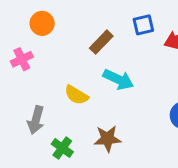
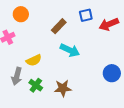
yellow semicircle: (76, 95) -> (34, 60), moved, turned -56
green cross: (62, 148) -> (36, 85), moved

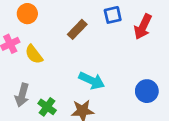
red arrow: (109, 24) -> (143, 27), turned -42
cyan arrow: (70, 50) -> (92, 81), moved
yellow semicircle: (34, 60) -> (34, 54), moved, turned 77

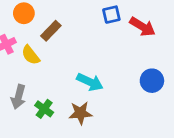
red arrow: (143, 27) -> (142, 27), turned -85
brown rectangle: (77, 29) -> (51, 31), moved
blue circle: (147, 91) -> (152, 81), moved

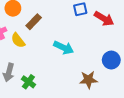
cyan arrow: (90, 82) -> (64, 48), moved
brown star: (80, 113) -> (88, 80), moved

